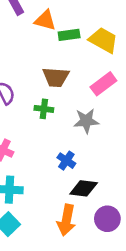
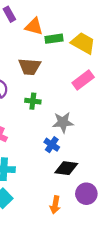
brown trapezoid: (56, 77) -> (29, 67), moved
gray star: (86, 121) -> (63, 122), moved
orange arrow: (66, 220) -> (55, 205), moved, size x0.7

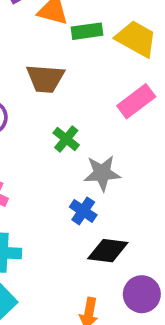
green cross: (33, 101) -> (66, 139), moved, turned 32

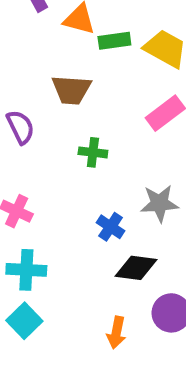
green cross: (66, 139) -> (93, 152), turned -32
gray star: (102, 173) -> (159, 203), moved

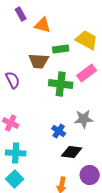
green rectangle: (114, 41) -> (61, 49), moved
green cross: (93, 152) -> (61, 84), moved, size x1.6

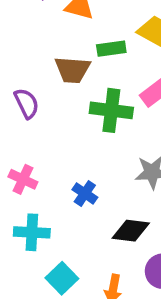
blue cross: (59, 131) -> (85, 193), moved
cyan square: (15, 179) -> (62, 278), moved

